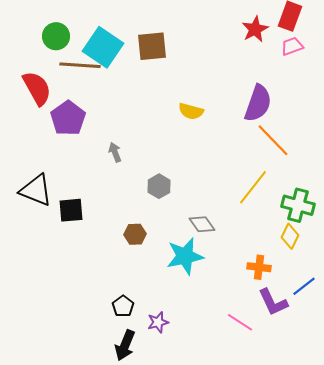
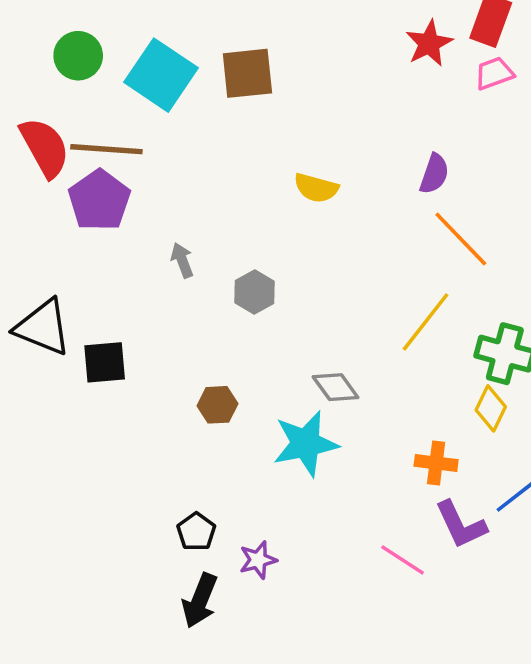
brown line: (80, 65) -> (106, 149), moved
purple semicircle: (258, 103) -> (434, 174), size x0.6
gray hexagon: (159, 186) -> (254, 292), moved

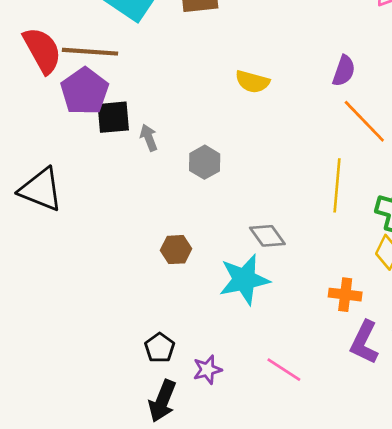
yellow line: (426, 322) -> (337, 185), turned -33
black square: (105, 362) -> (113, 117), moved
purple L-shape: (461, 525) -> (364, 342), turned 51
pink line: (403, 560) -> (284, 370), moved

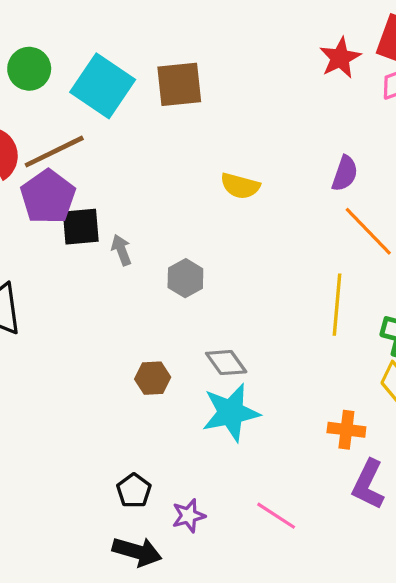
brown line: (90, 52) -> (54, 152), turned -30
gray diamond: (267, 236) -> (226, 363), moved
black arrow: (162, 401) -> (137, 552), turned -96

